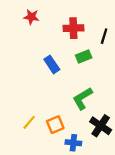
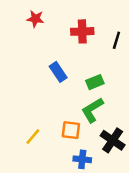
green rectangle: (84, 57) -> (95, 82), moved
orange square: (55, 125) -> (71, 130), moved, turned 30

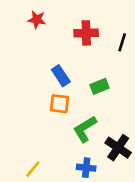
green L-shape: (92, 110) -> (85, 129), moved
orange square: (71, 130) -> (59, 104), moved
yellow line: (33, 137) -> (33, 169), moved

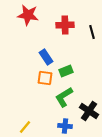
red star: (37, 20) -> (28, 15), size x1.5
black line: (122, 42) -> (92, 32), turned -32
green rectangle: (100, 86) -> (66, 71), moved

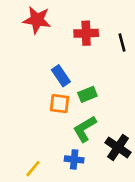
blue cross: (65, 126) -> (74, 159), moved

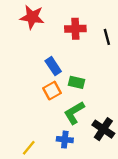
green rectangle: (87, 94) -> (77, 82), turned 35
orange square: (60, 104) -> (52, 91), turned -36

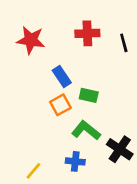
red star: (32, 17) -> (31, 40), moved
green L-shape: (74, 113) -> (86, 130), turned 70

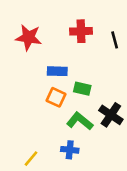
blue rectangle: (62, 77) -> (57, 71), turned -54
orange square: (60, 105) -> (56, 97), turned -36
black cross: (120, 149) -> (111, 115), moved

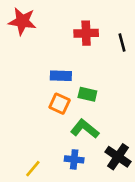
red star: (29, 37) -> (22, 21), moved
black cross: (111, 115) -> (118, 157), moved

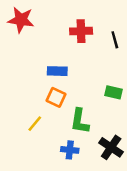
green rectangle: (87, 94) -> (114, 92), moved
green L-shape: (85, 129) -> (80, 121), turned -120
yellow line: (33, 169) -> (35, 124), moved

